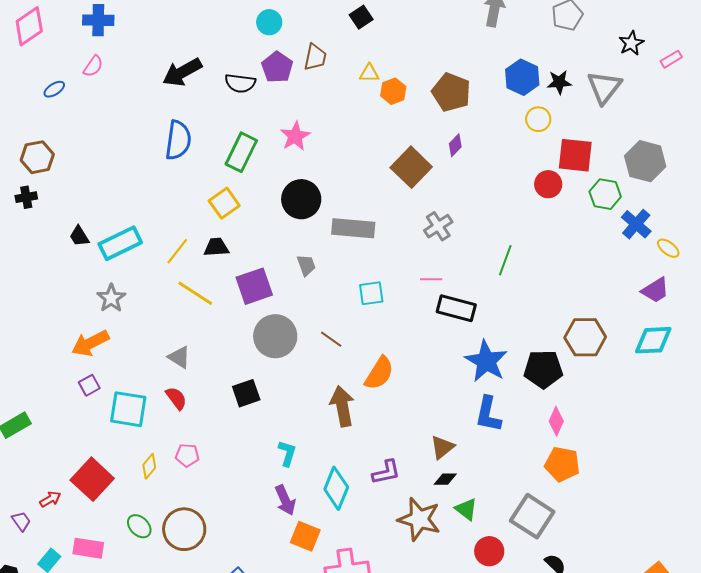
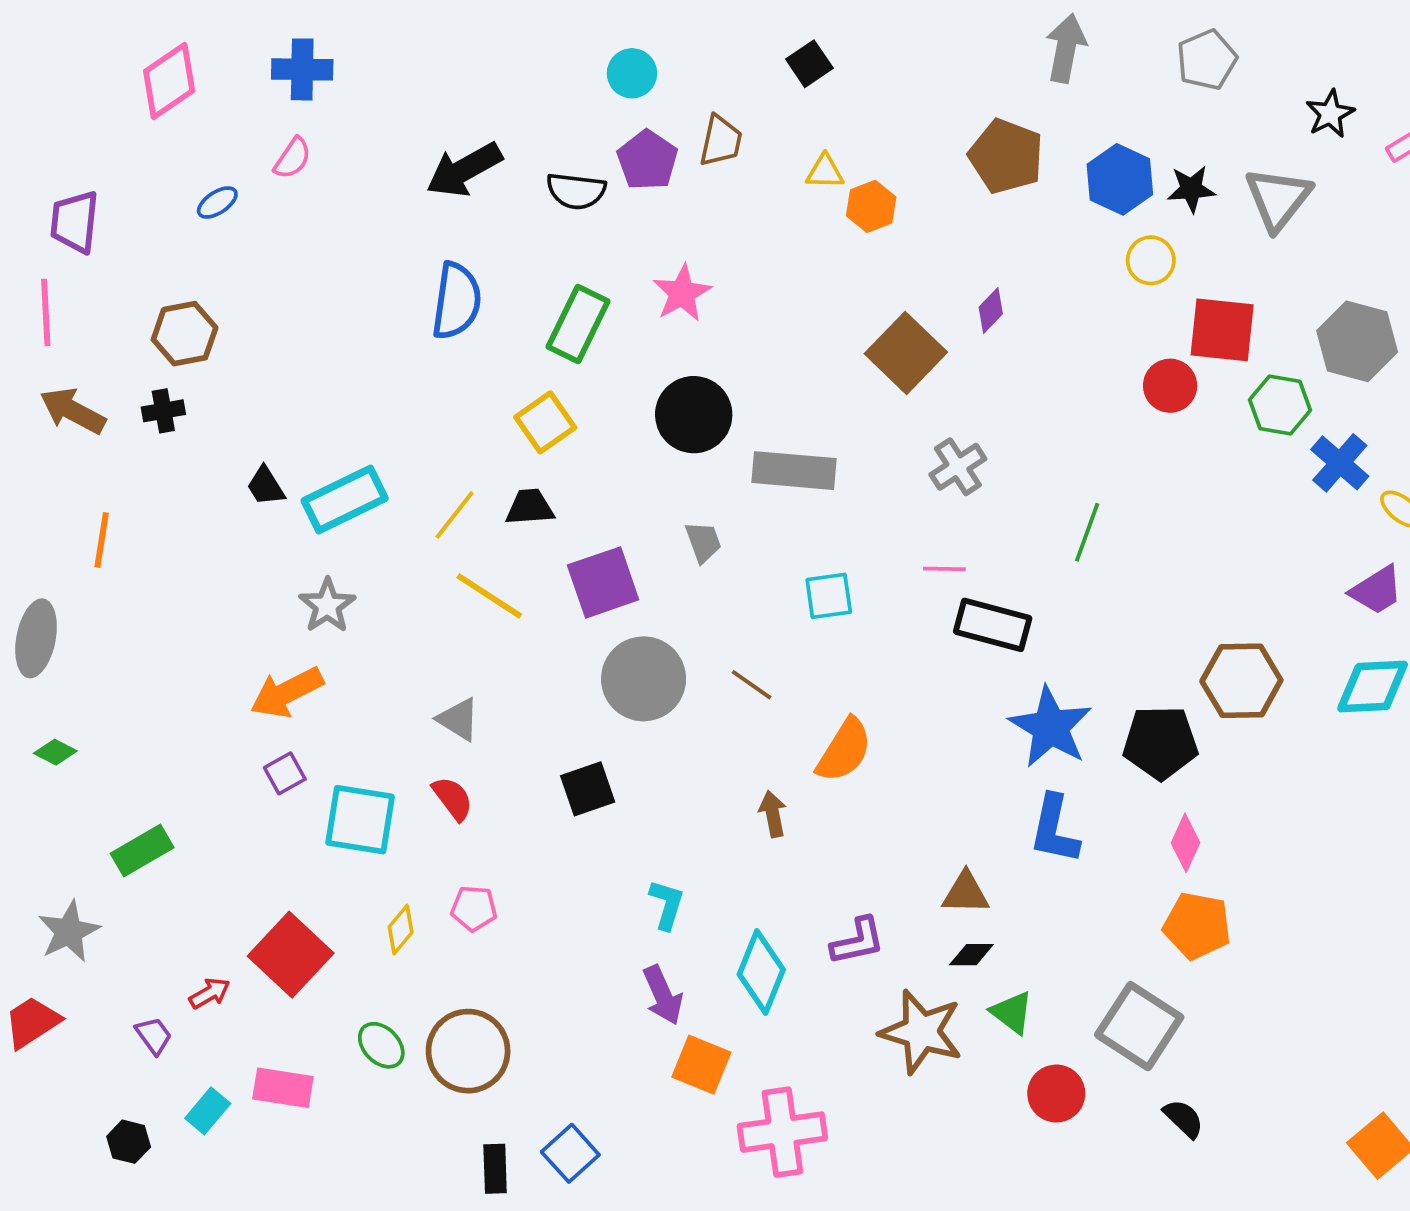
brown pentagon: (451, 92) -> (1006, 156), moved
brown arrow: (342, 406) -> (773, 814), size x0.6
brown triangle: (442, 447) -> (966, 893), turned 40

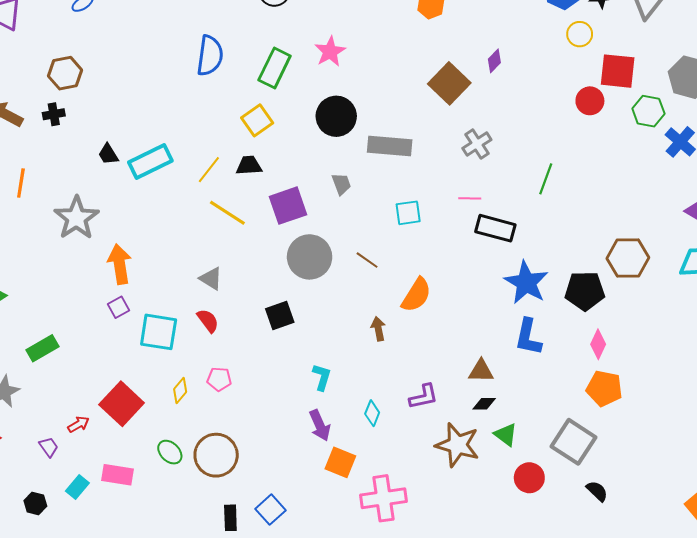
gray star: (327, 606) -> (76, 218), moved, size x1.5
orange arrow: (287, 692) -> (120, 264), turned 108
cyan diamond: (761, 972) -> (372, 413), size x0.6

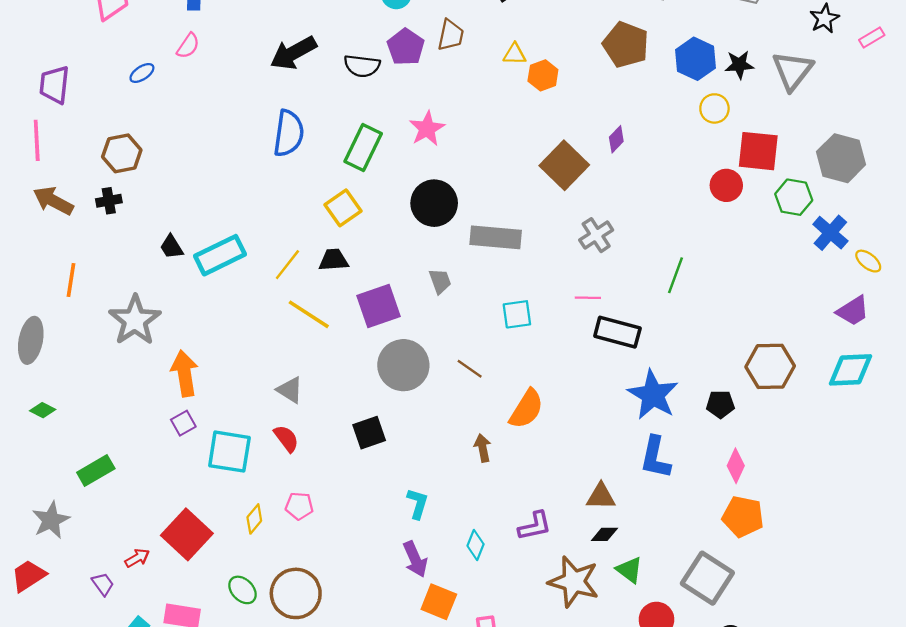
black pentagon: (585, 291) -> (720, 404), size x0.6

